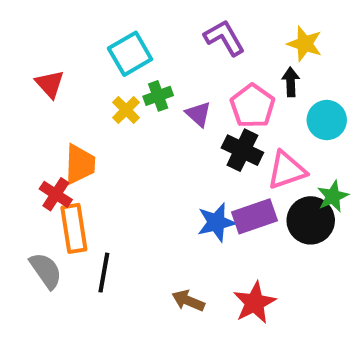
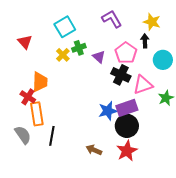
black circle: (311, 220) -> (127, 126), moved

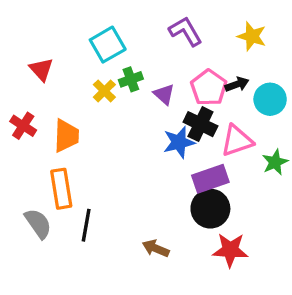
black arrow: (145, 41) -> (237, 84), moved, turned 72
red cross: (28, 97) -> (23, 126), moved
blue star: (108, 111) -> (179, 142), moved
red star: (127, 151) -> (230, 250), moved, turned 30

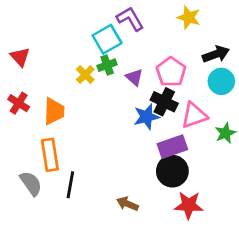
purple L-shape: (186, 31) -> (130, 19), moved
yellow star: (252, 36) -> (189, 17), moved
cyan square: (108, 45) -> (107, 39), moved
red triangle: (41, 69) -> (20, 57), moved
black arrow: (237, 84) -> (216, 54), moved, size x1.4

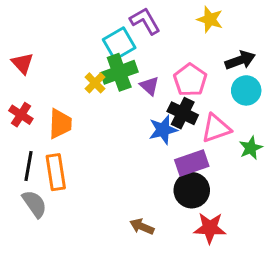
green cross: (107, 65) -> (119, 72), size x1.6
black line: (70, 185) -> (28, 166), moved

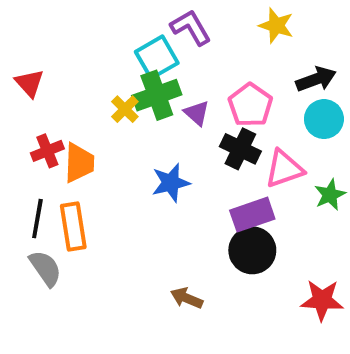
red cross: (21, 115) -> (47, 151), moved, turned 35
blue star: (163, 130) -> (171, 183), moved
red star: (210, 228) -> (322, 300), moved

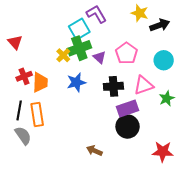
black arrow: (316, 79) -> (160, 25), moved
black cross: (240, 149) -> (113, 86), moved, turned -30
blue star: (171, 183) -> (76, 82), moved

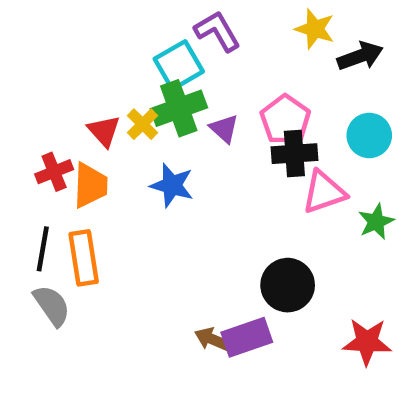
red triangle: (15, 42) -> (104, 131), moved
blue star: (76, 82) -> (172, 185), turned 30
black cross: (113, 86) -> (294, 154), moved
purple rectangle: (128, 108) -> (247, 337), moved

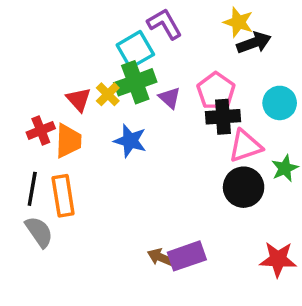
black arrow: (360, 56) -> (254, 43), moved
black circle: (288, 285) -> (244, 187), moved

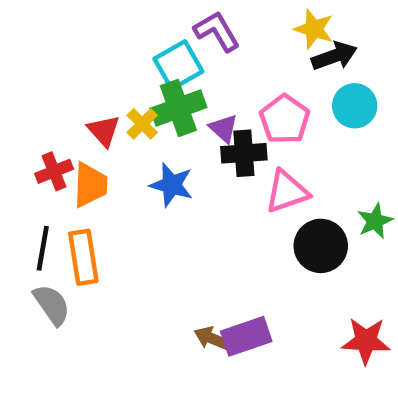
cyan circle: (280, 103) -> (355, 106), moved
black cross: (223, 117) -> (244, 153), moved
pink triangle: (245, 146) -> (287, 192), moved

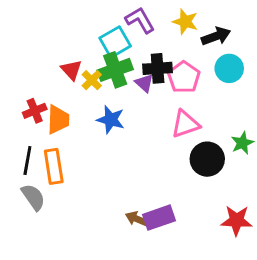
yellow star: (314, 29) -> (185, 22), moved
red triangle: (104, 131) -> (71, 70), moved
black cross: (244, 153) -> (158, 68), moved

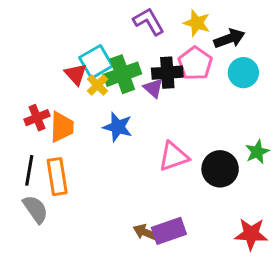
cyan square: (115, 42) -> (96, 62), moved
pink pentagon: (184, 77) -> (195, 63), moved
pink triangle: (185, 124) -> (174, 156), moved

